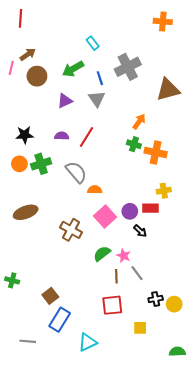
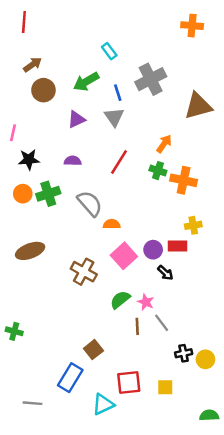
pink line: (11, 68) -> (13, 133), moved
red line: (86, 137) -> (119, 162), moved
brown square: (50, 296) -> (93, 350), moved
red square: (112, 305) -> (129, 382), moved

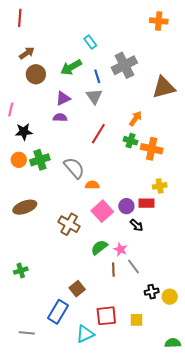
purple semicircle: (73, 161) -> (60, 118), moved
green cross: (14, 331) -> (21, 271), moved, turned -32

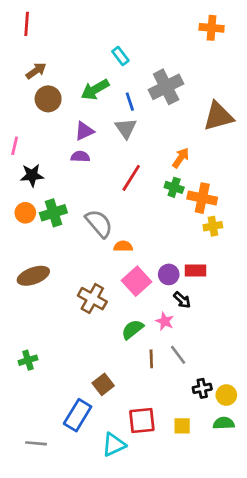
yellow cross: (160, 186) -> (213, 226), moved
pink star: (120, 249) -> (165, 321), moved
green semicircle: (173, 343) -> (224, 423), moved

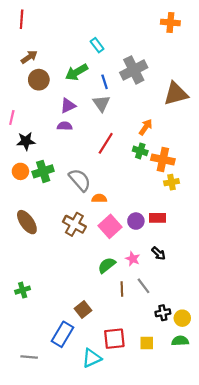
brown ellipse: (33, 276) -> (27, 222), turned 75
brown cross: (92, 299) -> (74, 224), moved
black arrow: (182, 300) -> (159, 253), moved

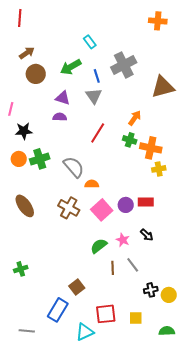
purple triangle: (68, 106) -> (63, 98), turned 42
green semicircle: (180, 341) -> (167, 331), moved

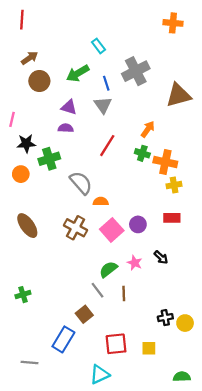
green cross: (40, 159) -> (49, 159), moved
red rectangle: (146, 202) -> (172, 218), moved
gray line: (133, 265) -> (97, 290), moved
green semicircle: (167, 331) -> (182, 377), moved
cyan triangle: (85, 332) -> (100, 374), moved

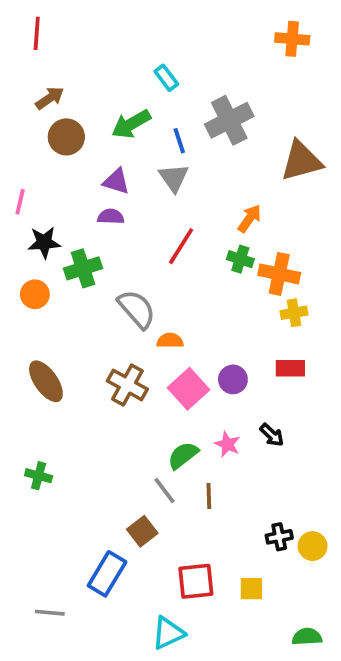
green cross: (23, 295) -> (39, 476), moved, turned 32

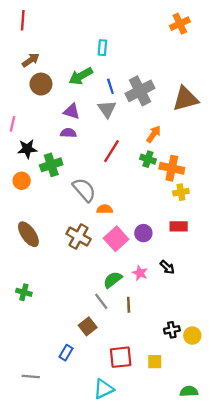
orange cross: (292, 39) -> (180, 24), turned -30
cyan rectangle: (166, 78) -> (102, 48), turned 42
gray cross: (229, 120) -> (140, 91), moved
blue rectangle: (107, 574) -> (66, 353), size x0.6

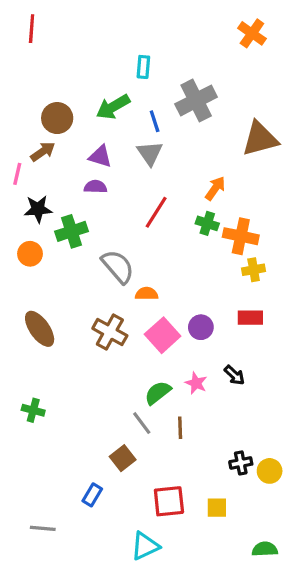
orange cross: (180, 24) -> (252, 33), turned -30
brown arrow: (31, 60) -> (43, 152), moved
gray cross: (140, 91) -> (196, 100), moved

